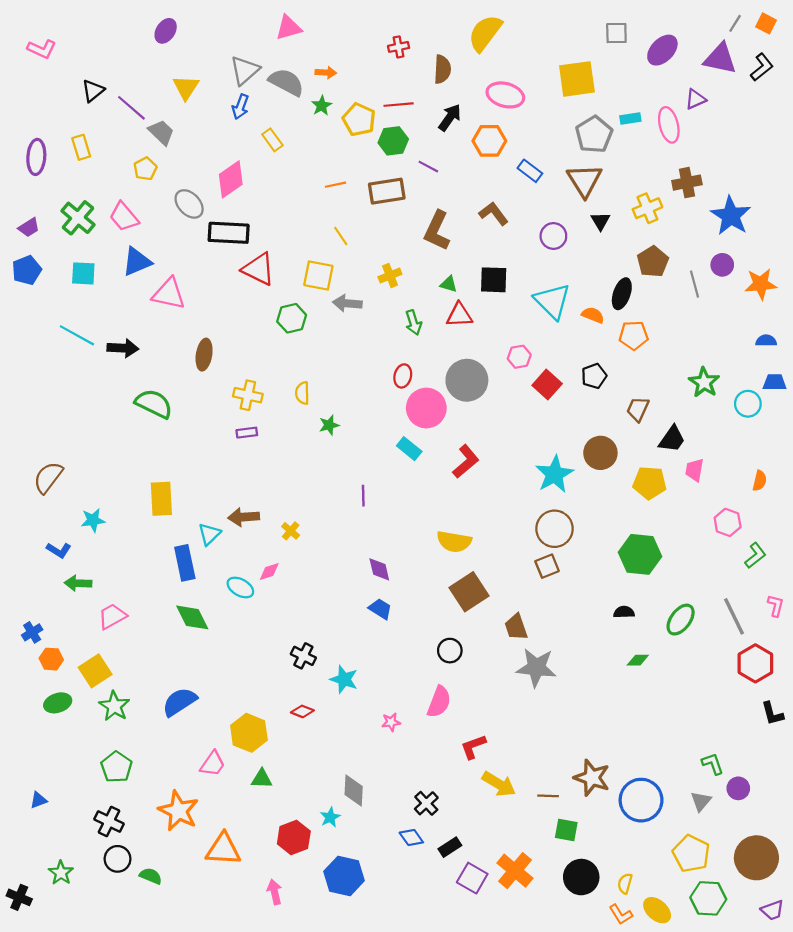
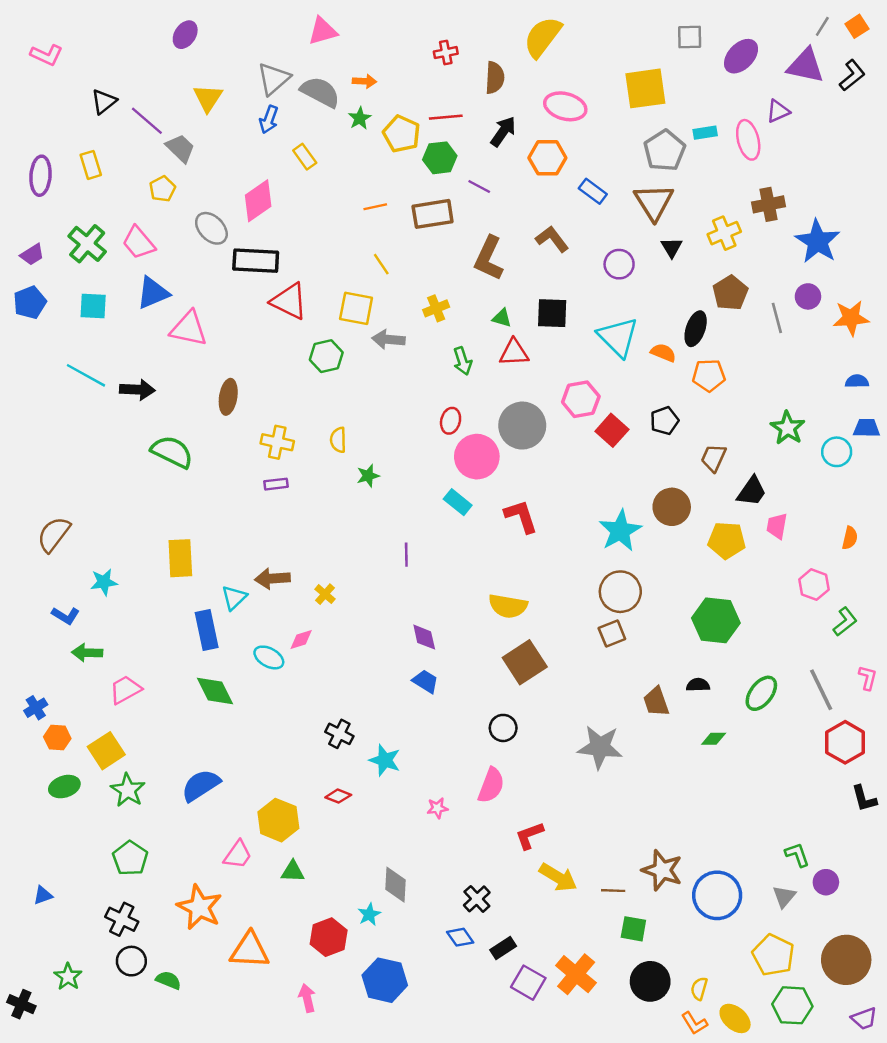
orange square: (766, 23) -> (857, 26), turned 30
pink hexagon: (519, 357) -> (581, 399), size x1.4
red L-shape: (466, 461) -> (521, 516), turned -68
brown trapezoid: (516, 627) -> (656, 702), moved

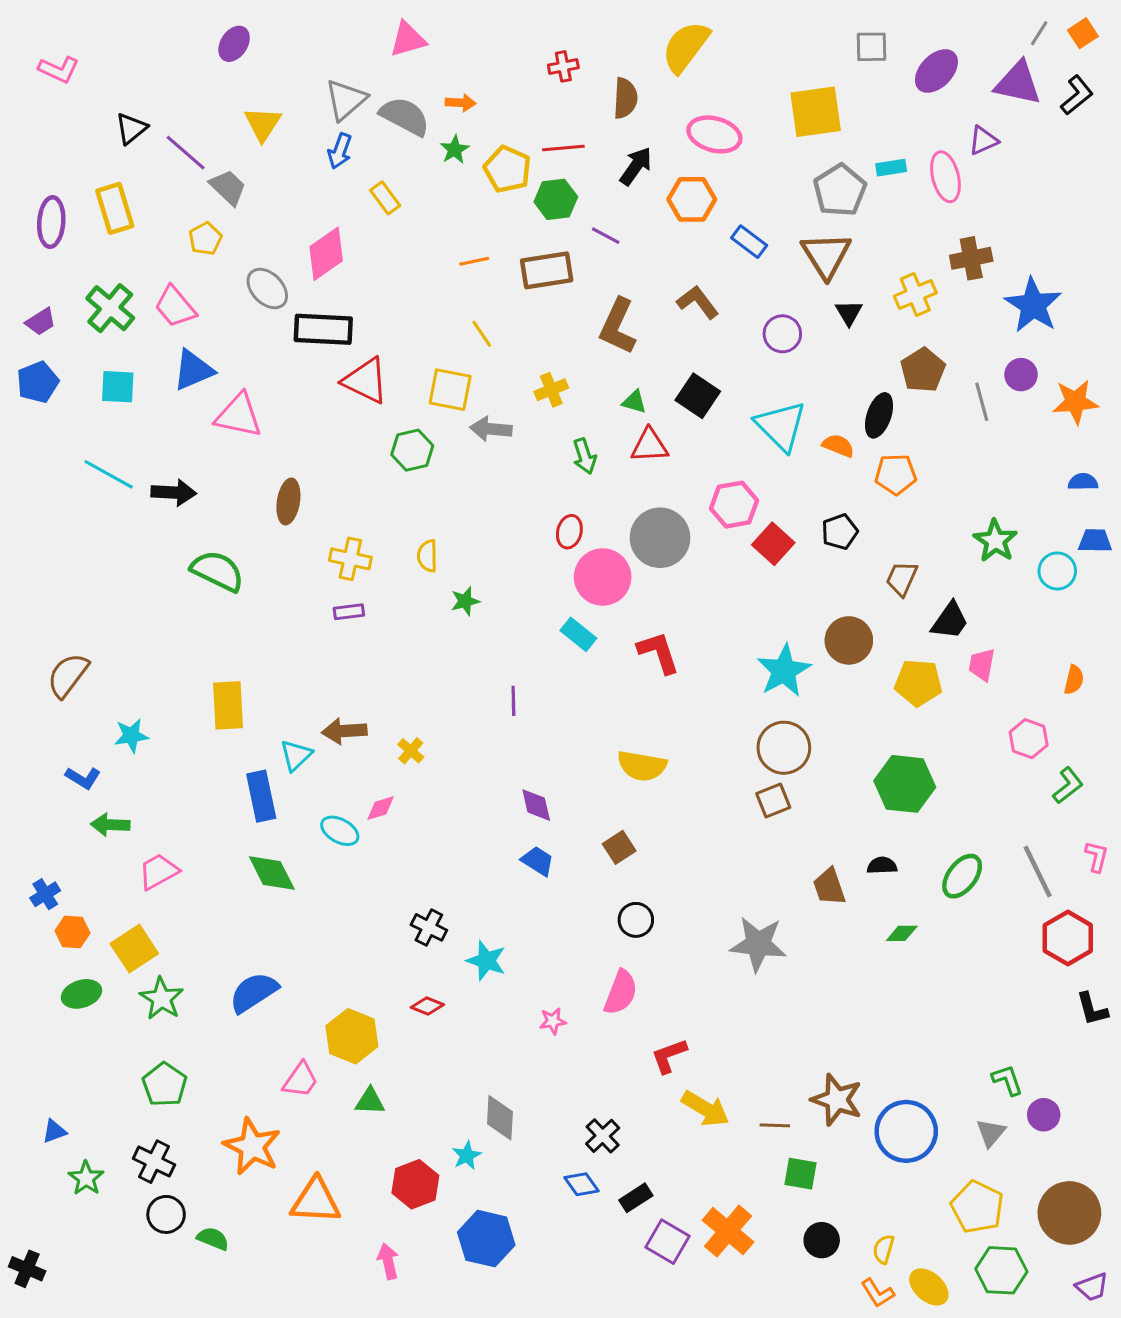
yellow rectangle: (91, 165) -> (115, 208), size x1.4
black square: (552, 313) -> (698, 396), turned 32
brown square: (525, 662) -> (619, 847), moved, size x0.6
green star: (68, 977) -> (86, 1178), moved
black circle: (650, 981) -> (822, 1240), size x0.7

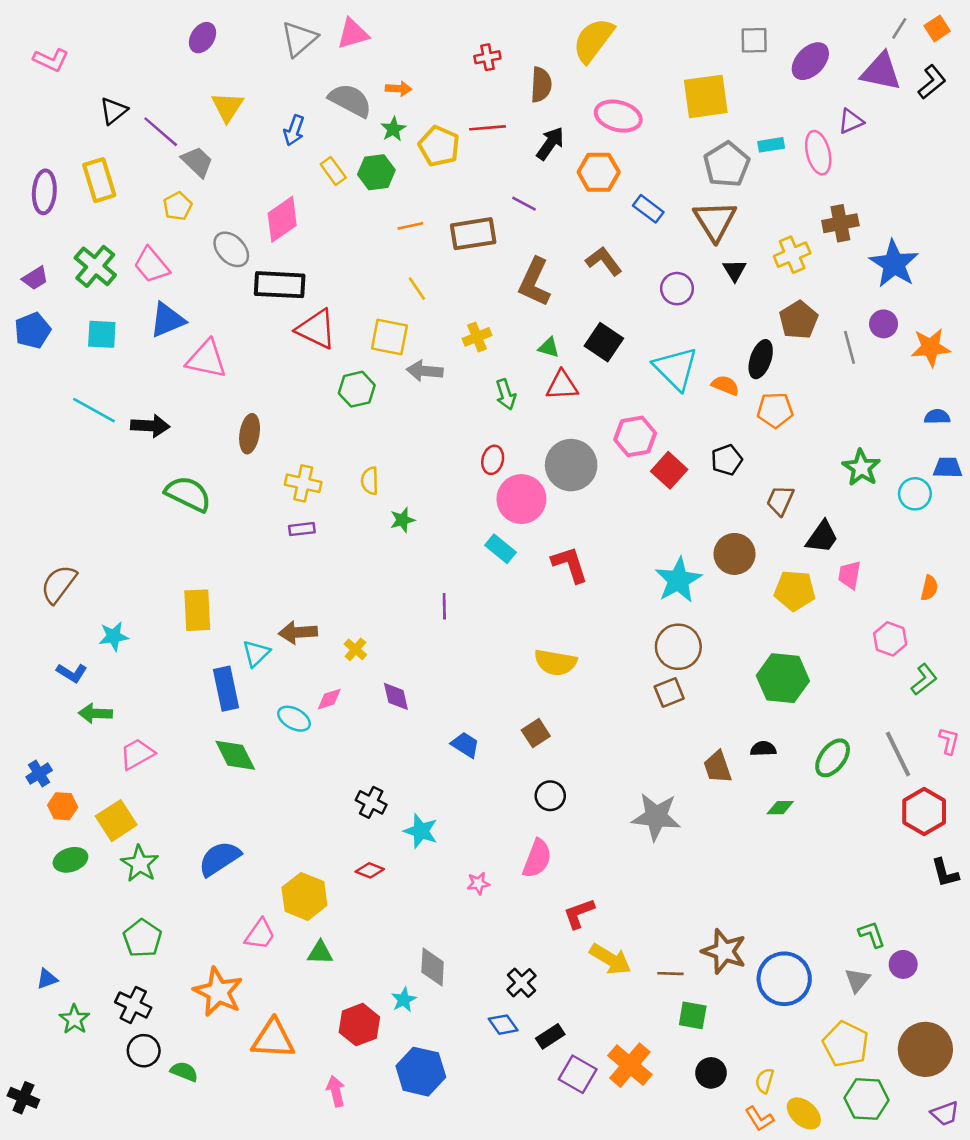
gray triangle: (346, 100) -> (299, 39), moved
green hexagon: (556, 199) -> (376, 172), moved
purple diamond: (536, 805) -> (396, 696), moved

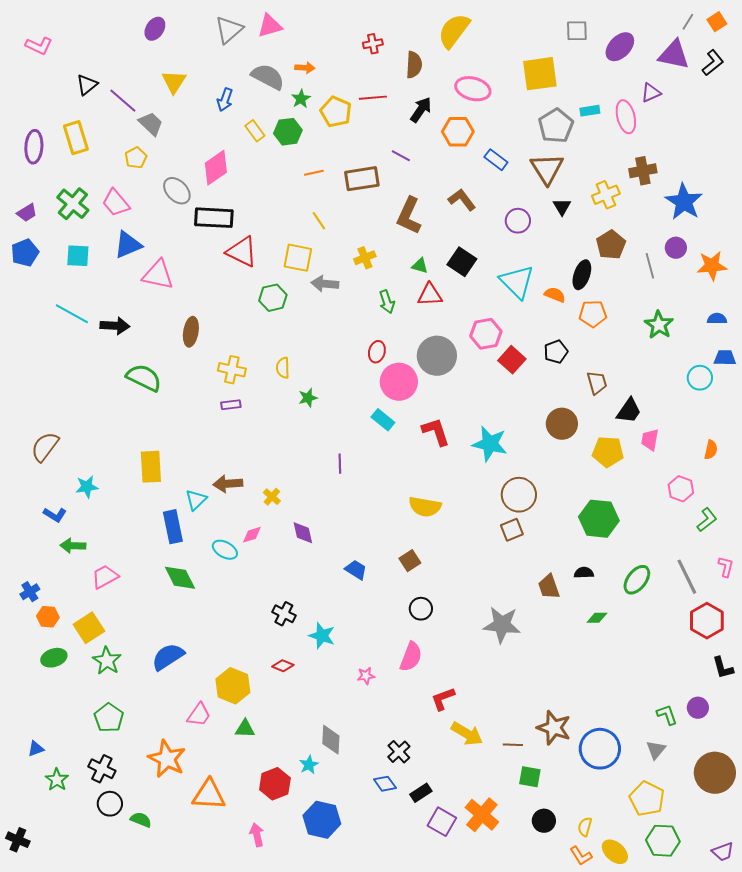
green star: (861, 468) -> (659, 325), moved
brown trapezoid: (780, 500) -> (597, 383), turned 140
cyan star: (678, 580) -> (490, 444), moved, turned -30
purple circle: (903, 964) -> (698, 708), moved
brown circle: (925, 1049) -> (715, 773), moved

